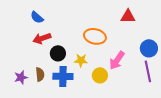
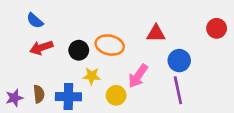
red triangle: (128, 16) -> (156, 33), moved
black circle: (58, 53) -> (79, 50), moved

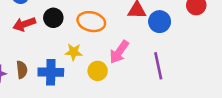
black circle: (79, 50) -> (53, 18), moved
blue circle: (179, 61) -> (160, 22), moved

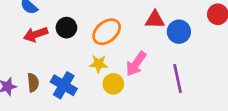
orange ellipse: (91, 22) -> (107, 32), turned -52
yellow star: (74, 52) -> (99, 64), moved
blue cross: (51, 72) -> (64, 85), turned 30

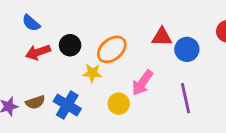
yellow star: (99, 64) -> (92, 73), moved
brown semicircle: (33, 83) -> (35, 102), turned 78

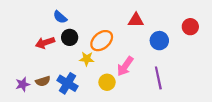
blue semicircle: (31, 23) -> (60, 17), moved
red triangle: (162, 37) -> (136, 20), moved

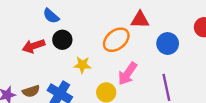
orange ellipse: (102, 41) -> (116, 40), moved

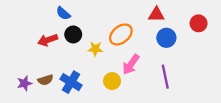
red triangle: (140, 20) -> (156, 14), moved
yellow star: (82, 65) -> (95, 49), moved

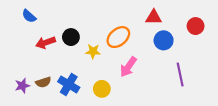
blue semicircle: (63, 13) -> (29, 16), moved
purple line: (165, 77) -> (180, 75), moved
yellow circle: (112, 81) -> (102, 89), moved

